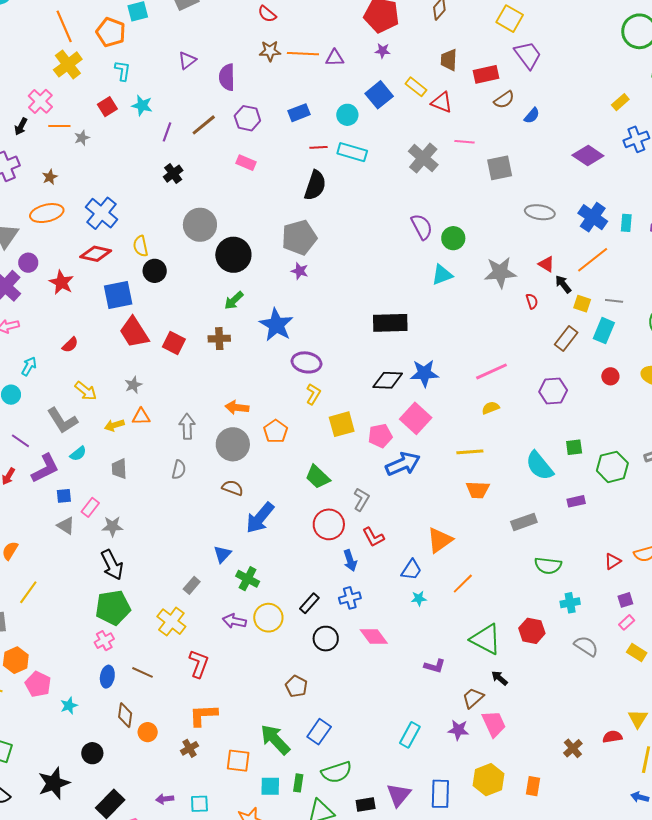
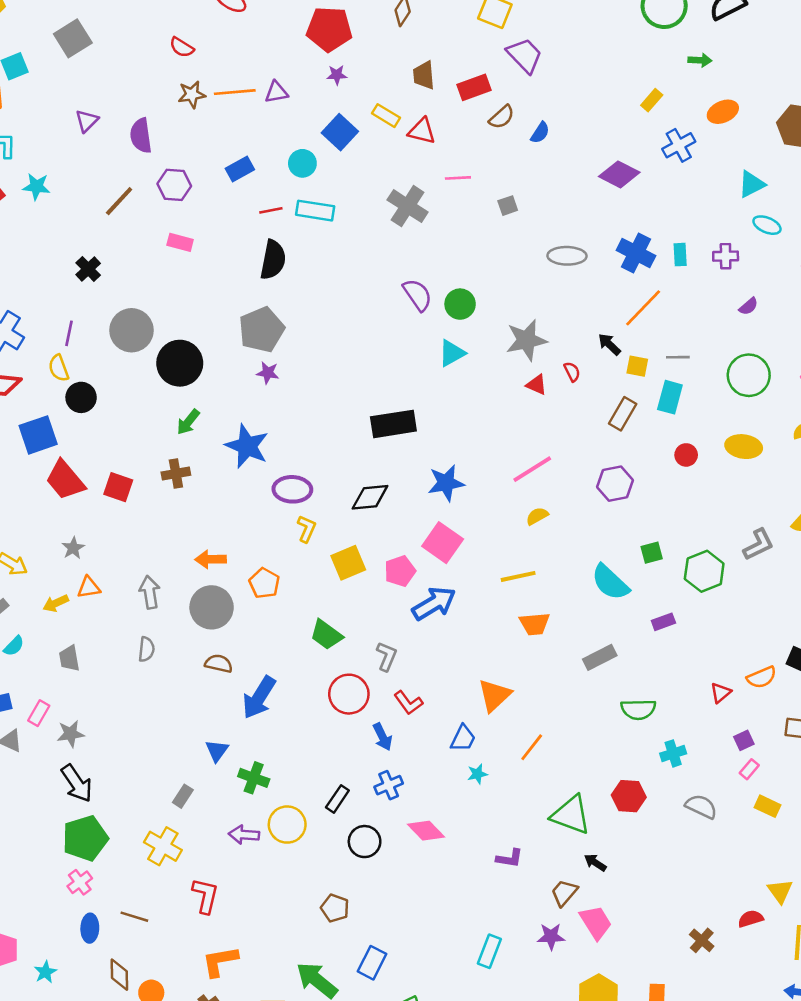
purple line: (167, 132) -> (69, 333), moved
gray square: (500, 168) -> (508, 206), size x0.6
red triangle: (546, 264) -> (536, 385), moved
black diamond: (388, 380) -> (370, 497), moved

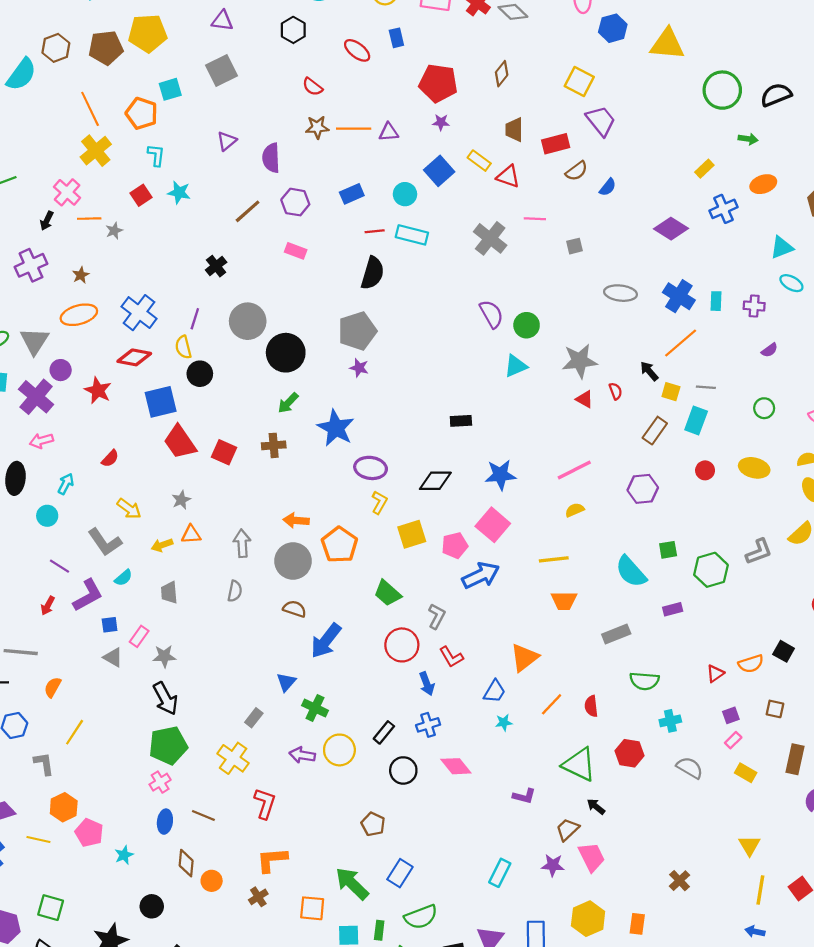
green circle: (749, 375) -> (764, 408), size x0.6
black rectangle: (393, 424) -> (461, 421), size x0.6
orange pentagon: (264, 583) -> (339, 545), size x1.4
red semicircle: (751, 919) -> (591, 706), moved, turned -85

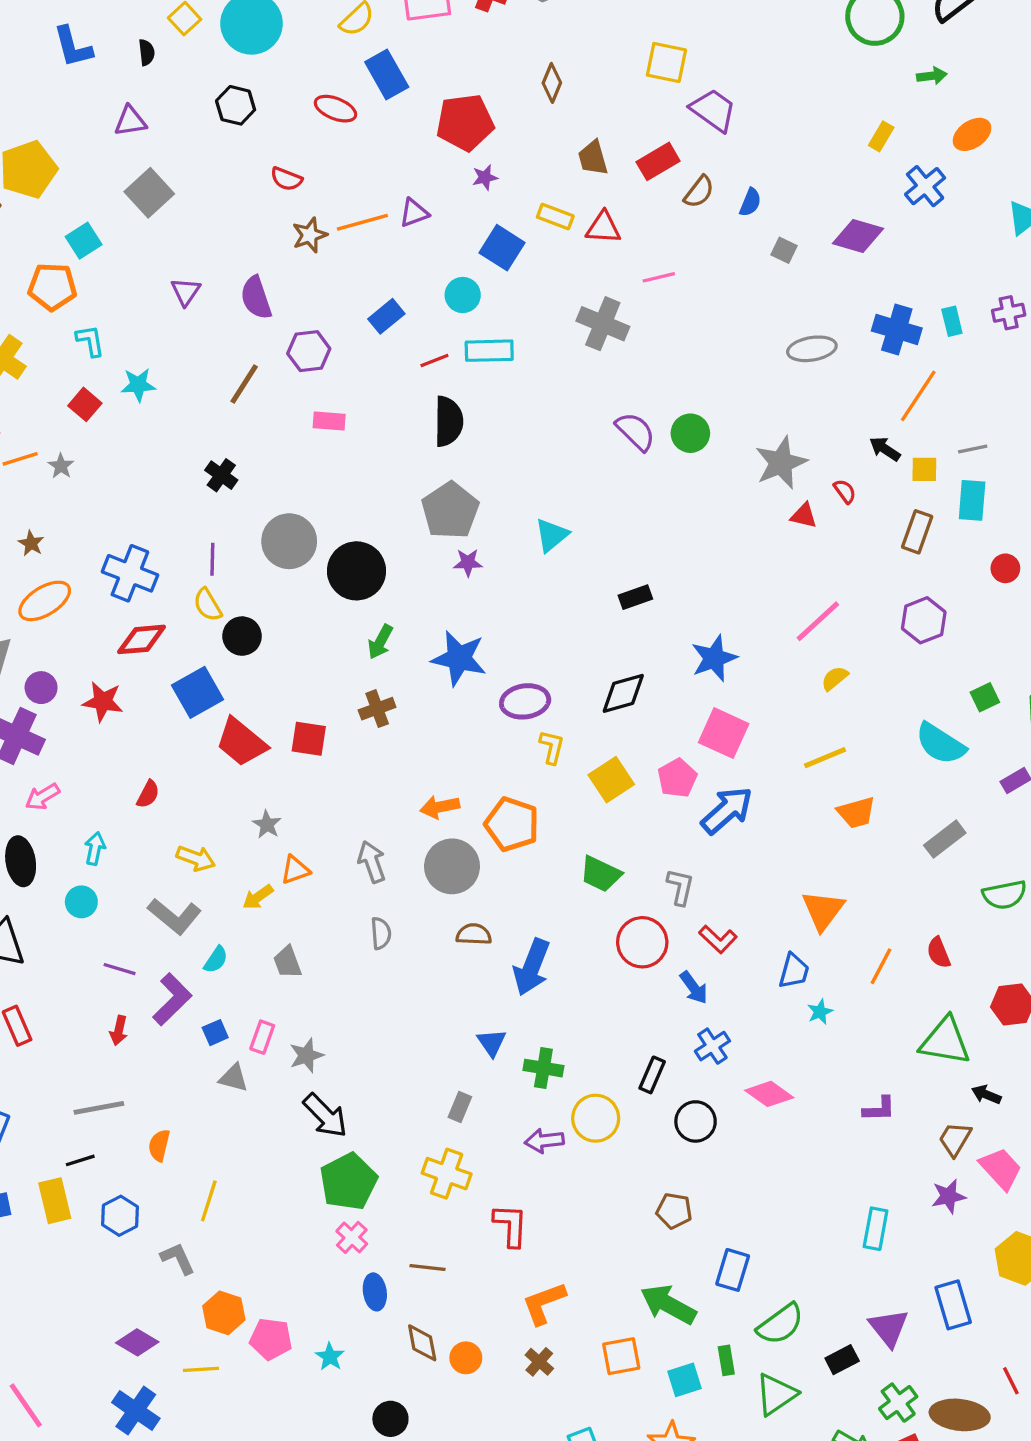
blue rectangle: (396, 38) -> (387, 74), size x1.6
gray square: (575, 246) -> (784, 250), moved, turned -35
cyan triangle: (516, 366) -> (552, 535), moved

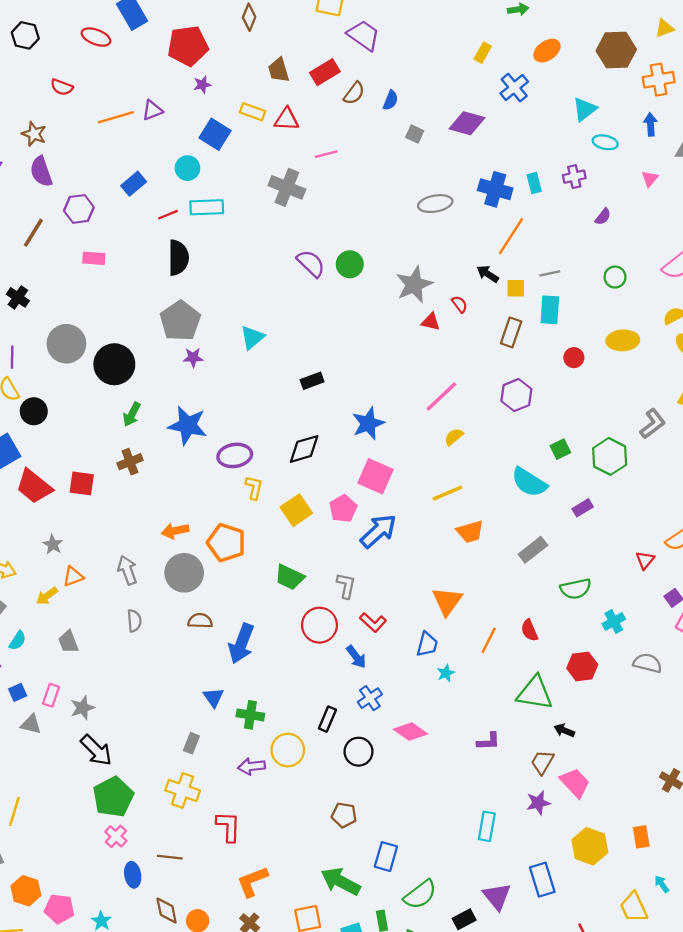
brown star: (310, 235) -> (34, 134), moved, turned -30

